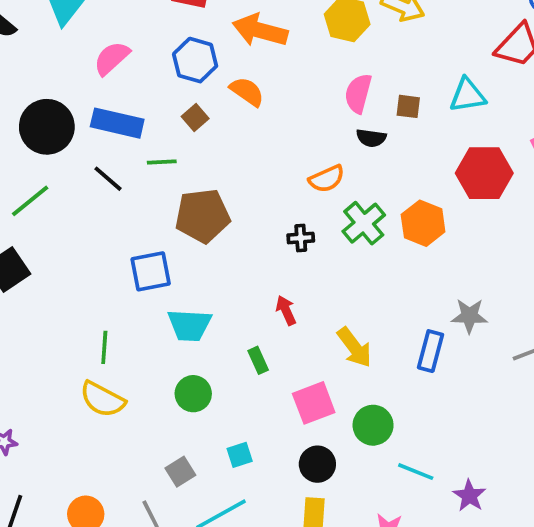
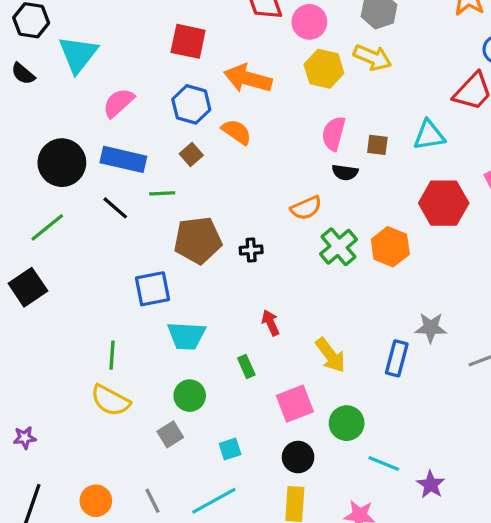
black cross: (301, 238) -> (251, 250), moved
gray square: (180, 472) -> (170, 434), moved

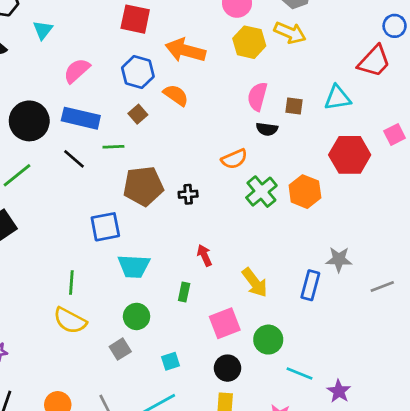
cyan triangle: (78, 54) -> (43, 30), size x0.6
green rectangle: (246, 366) -> (184, 292), turned 36

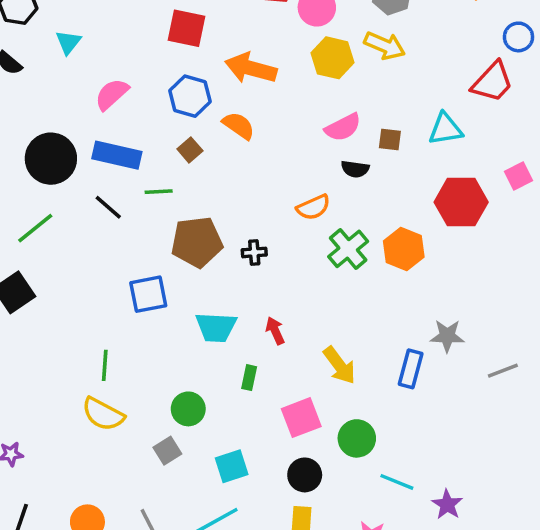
pink semicircle: (257, 96) -> (343, 127), turned -132
cyan trapezoid: (134, 266) -> (216, 327), moved
cyan square: (170, 361) -> (232, 466), size x1.4

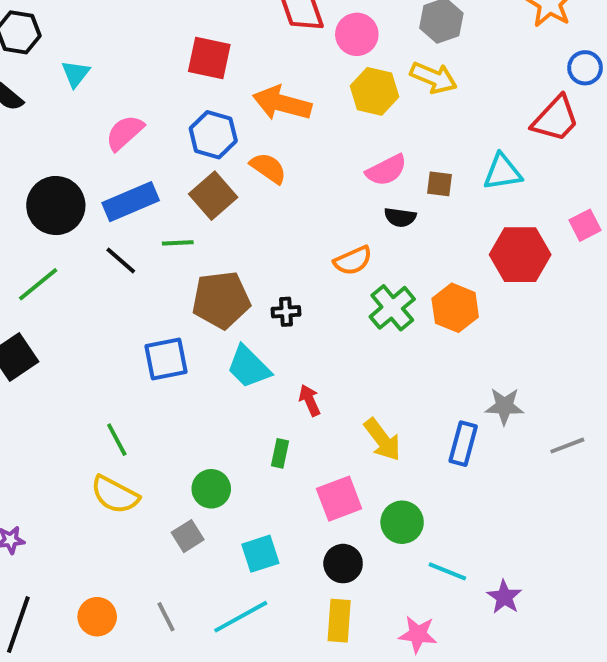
brown square: (190, 150) -> (213, 196), size x1.6
blue rectangle: (117, 155) -> (131, 202), turned -36
cyan trapezoid: (216, 327) -> (249, 367), moved, turned 42
green line: (105, 365) -> (117, 440), turned -32

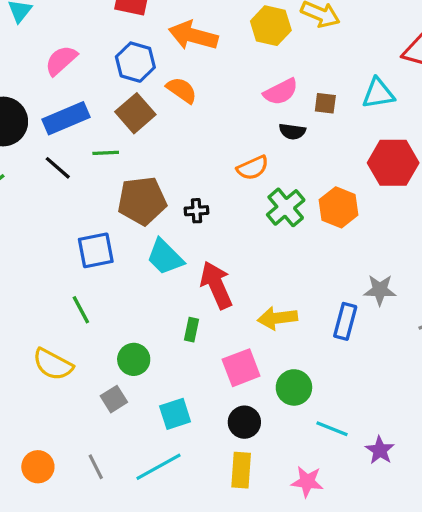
red arrow: (310, 400) -> (216, 285), size x1.8
green line: (117, 440) -> (81, 310), moved
yellow arrow: (382, 440) -> (277, 318), turned 120

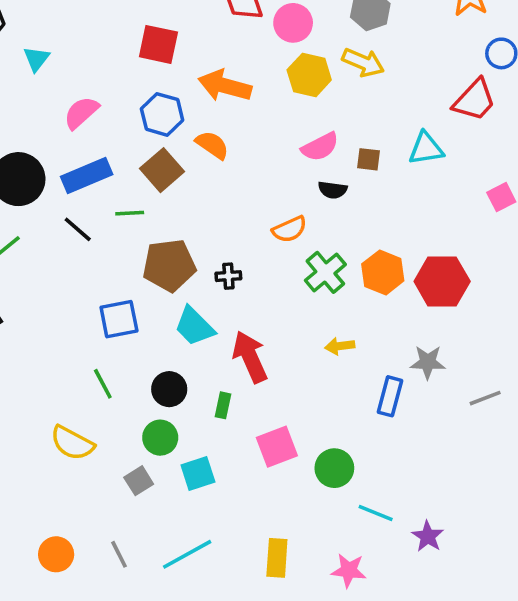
red hexagon: (393, 163) -> (442, 281), moved
yellow arrow: (277, 318) -> (340, 346), moved, size x0.7
cyan square: (175, 414) -> (198, 474), moved
black circle: (244, 422) -> (169, 389), moved

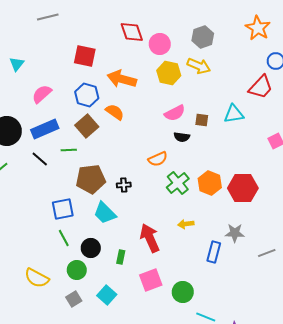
red arrow: (250, 357) -> (150, 238), moved
green line: (103, 384) -> (64, 238), moved
green circle: (160, 438) -> (77, 270), moved
cyan square: (198, 474) -> (107, 295), turned -30

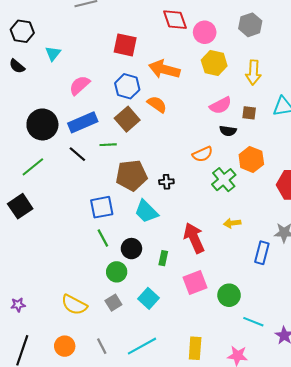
yellow arrow: (199, 66) -> (253, 73), moved, turned 70
orange hexagon: (210, 183) -> (251, 159), moved
yellow semicircle: (37, 278) -> (74, 305), moved

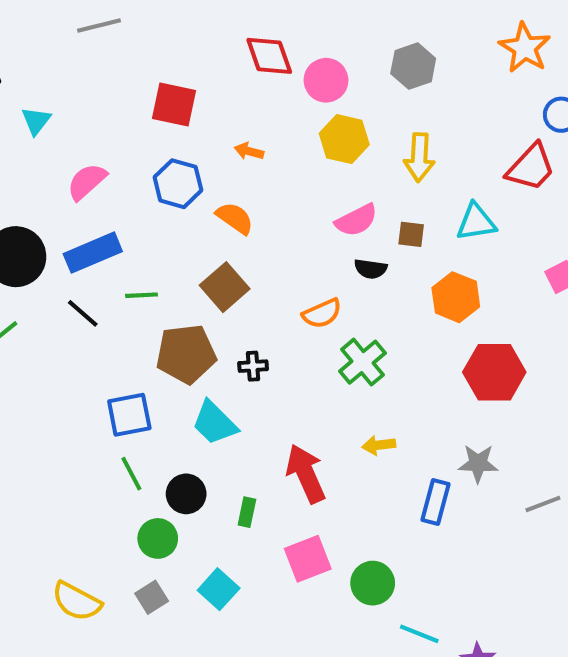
orange arrow: (164, 69) -> (249, 151), size x0.5
brown square: (127, 119) -> (225, 287), moved
orange hexagon: (251, 159) -> (456, 297), moved

